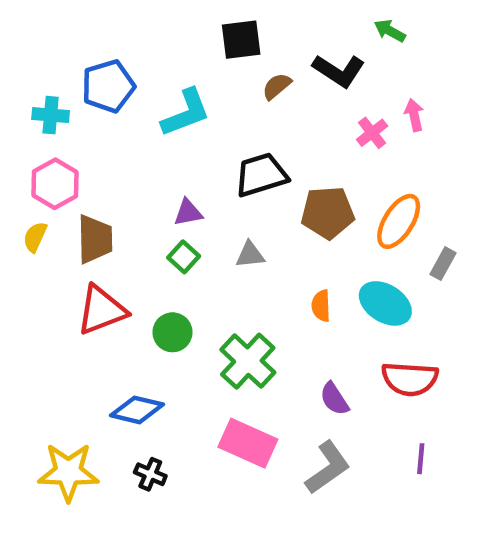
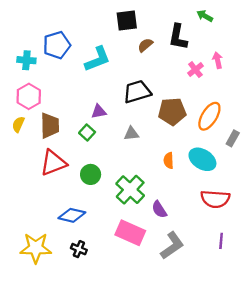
black L-shape: (339, 71) -> (178, 37), turned 68
green square: (184, 257) -> (87, 132), moved
purple semicircle: (334, 399) -> (159, 209), moved

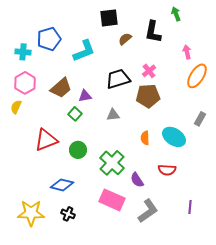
green arrow: (205, 16) -> (176, 14), turned 40
pink cross: (195, 70) -> (149, 71), moved
orange ellipse: (209, 116) -> (197, 76), moved
brown trapezoid: (50, 126) -> (61, 88), moved, turned 50
red semicircle: (215, 199) -> (167, 170), moved, size x0.7

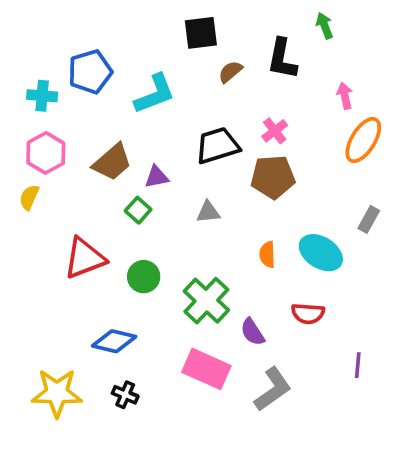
purple line: (190, 207) -> (358, 365), moved

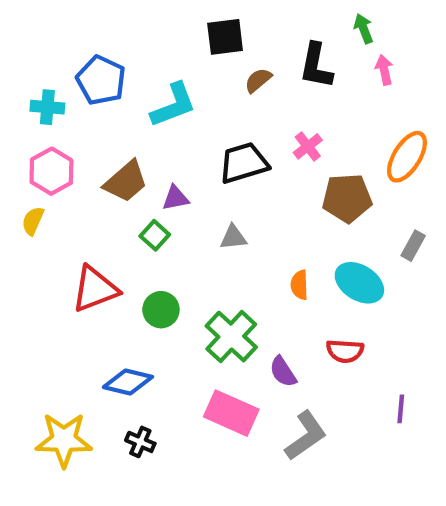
blue pentagon: (90, 72) -> (101, 80), turned -30
pink arrow: (345, 96) -> (384, 70), moved
brown pentagon: (273, 177) -> (347, 198), moved

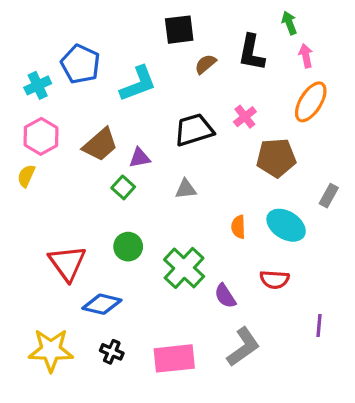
cyan cross: (47, 107) -> (38, 85), turned -30
orange ellipse: (407, 157) -> (311, 102), moved
red triangle: (95, 289) -> (67, 263), moved, turned -45
pink rectangle: (231, 413) -> (174, 358), moved, turned -30

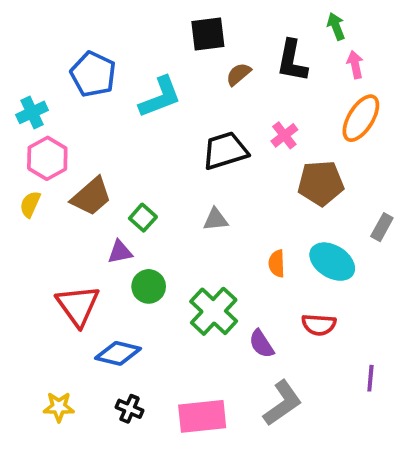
cyan cross: (38, 85) -> (32, 112), moved
brown trapezoid: (100, 145) -> (91, 197), moved
purple triangle: (140, 158) -> (120, 252), moved
yellow star: (51, 350) -> (59, 407), size x0.6

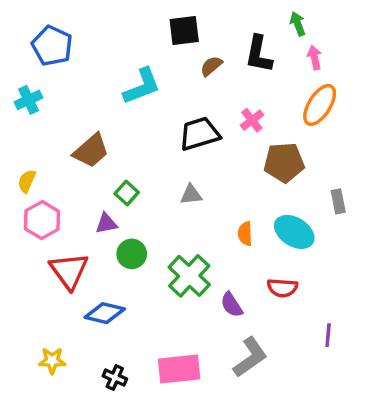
blue pentagon: (93, 74) -> (52, 46), moved
pink hexagon: (47, 158) -> (42, 220), moved
brown trapezoid: (91, 197) -> (91, 151), moved
gray rectangle: (382, 227) -> (338, 201), turned -40
black cross: (130, 409) -> (115, 377), moved

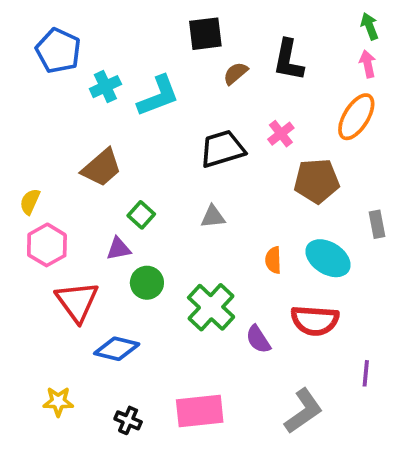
green arrow: (298, 24) -> (370, 26), moved
pink arrow: (315, 58) -> (368, 64), moved
cyan cross: (28, 100) -> (105, 87), moved
red semicircle: (282, 288) -> (315, 320), size x1.4
gray L-shape: (250, 357) -> (303, 411), moved

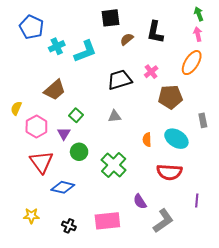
pink hexagon: (47, 245) -> (36, 126), moved
purple triangle: (119, 249) -> (64, 134), turned -48
purple semicircle: (258, 339) -> (140, 202), moved

